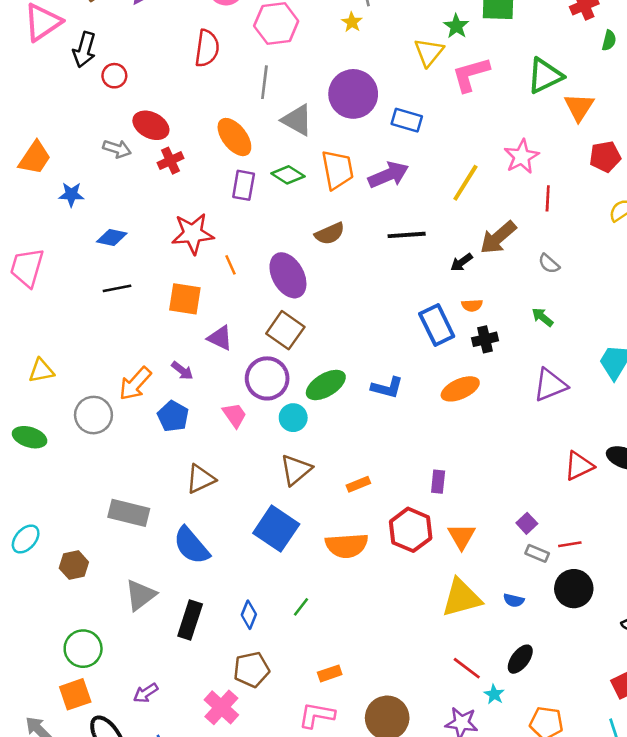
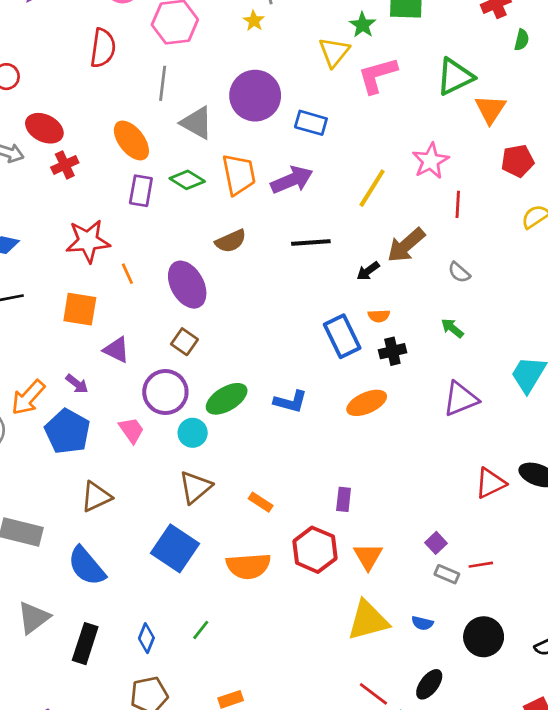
brown square: (285, 330) -> (184, 342), size x0.7
blue pentagon: (173, 416) -> (68, 431), size x1.4
orange rectangle: (358, 484) -> (261, 502), turned 55
black circle: (574, 589) -> (484, 637), moved

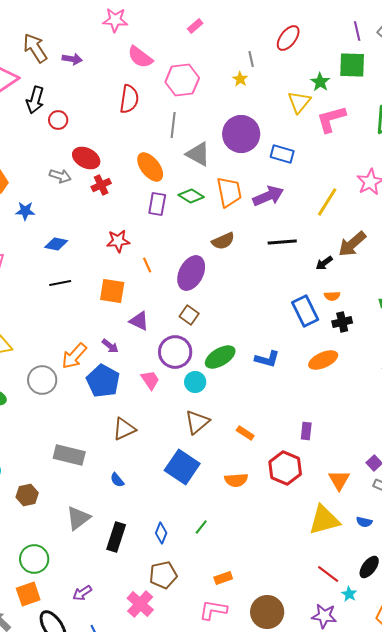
red star: (88, 241) -> (118, 241), size x0.7
purple ellipse: (187, 285) -> (191, 273), turned 56
orange triangle: (368, 557) -> (339, 480), moved
blue semicircle: (87, 566) -> (117, 480), size x0.5
orange semicircle: (248, 566) -> (236, 480), size x0.7

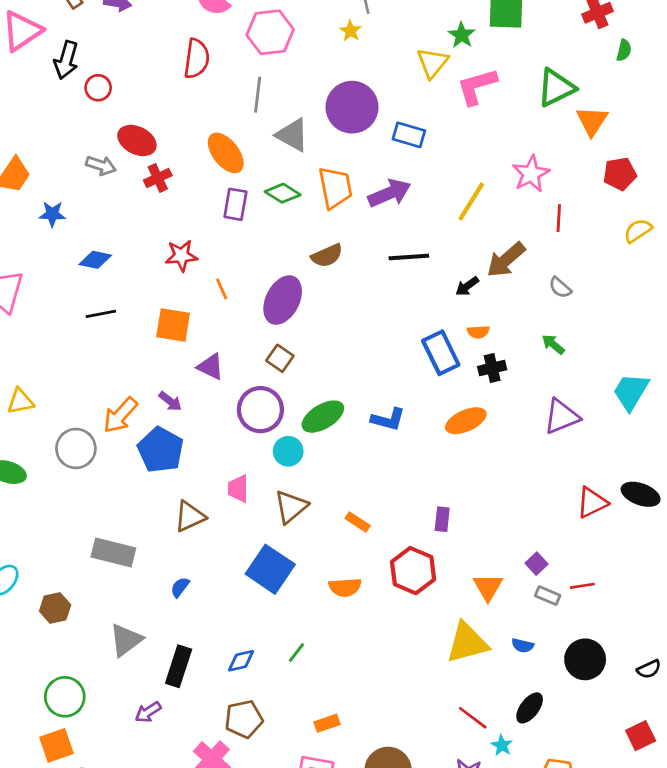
pink trapezoid: (150, 380) -> (238, 489), moved, turned -145
blue semicircle: (117, 480) -> (180, 587), turned 77
blue diamond: (161, 533) -> (241, 661), turned 55
purple arrow: (82, 593) -> (148, 712), moved

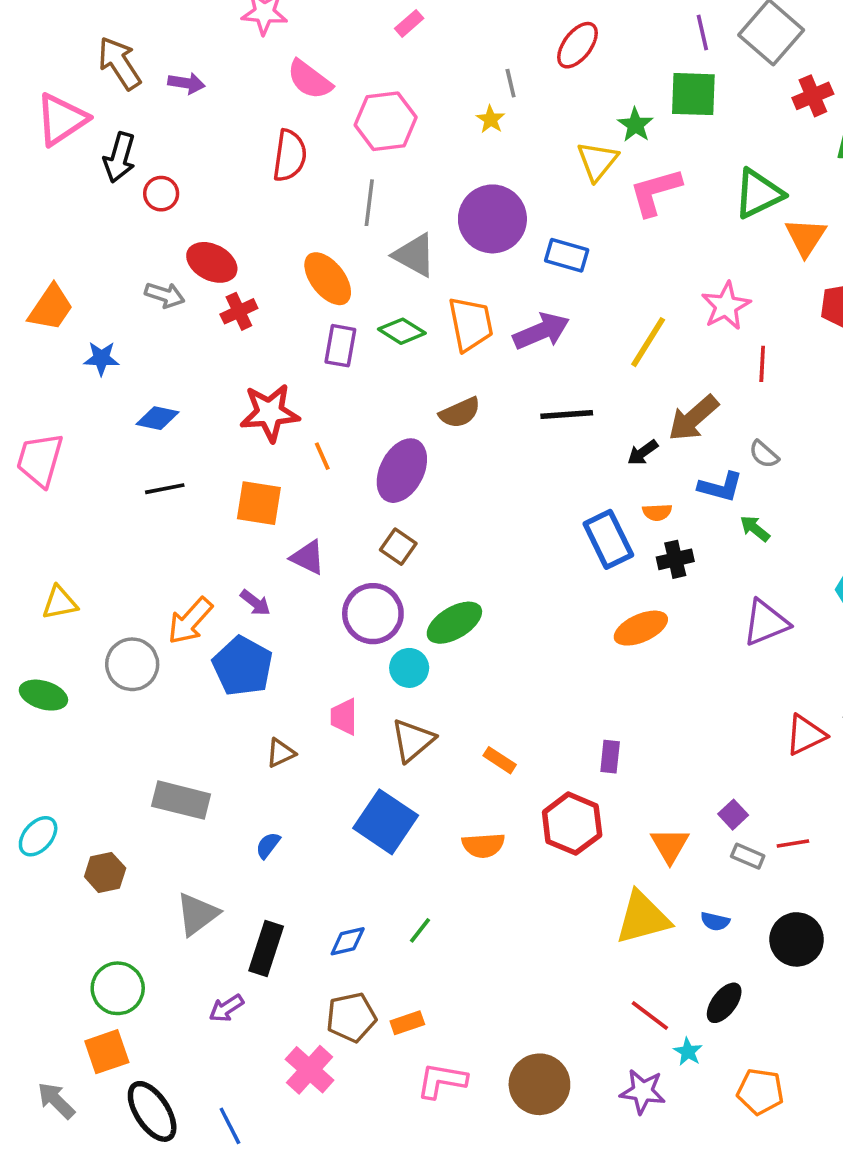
red star: (181, 256) -> (270, 413), size x1.4
blue L-shape: (388, 419) -> (721, 487), moved
brown triangle: (190, 516) -> (281, 753), size x0.7
orange rectangle: (327, 723) -> (407, 1023), moved

